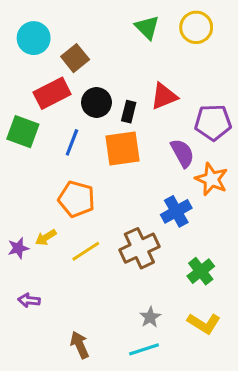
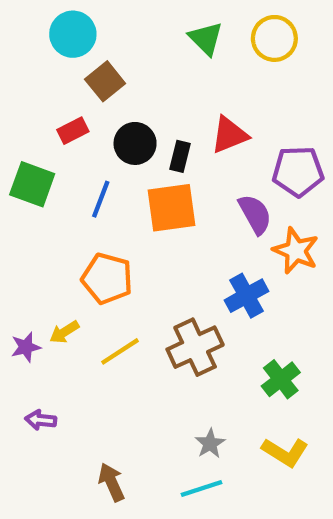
cyan circle: (34, 38) -> (73, 34), moved
red rectangle: (52, 93) -> (73, 131), size x0.6

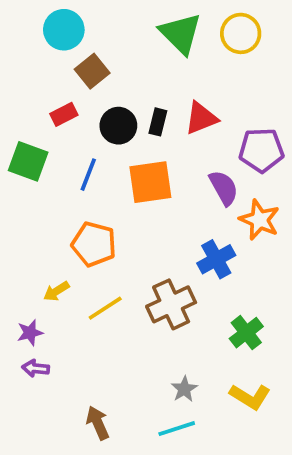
green triangle: (206, 38) -> (180, 33), size x1.4
black rectangle: (180, 156) -> (158, 122), moved
purple star: (26, 347) -> (30, 333), moved

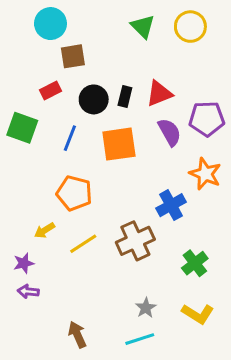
green triangle: (180, 33) -> (143, 27), size x0.7
brown square: (92, 71) -> (73, 56), turned 30
purple semicircle: (224, 188) -> (170, 132), moved

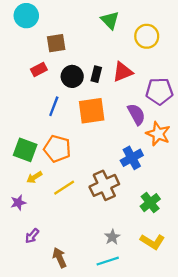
cyan circle: (50, 24) -> (26, 16), moved
yellow circle: (190, 27) -> (147, 36), moved
green square: (22, 128) -> (25, 150), moved
purple semicircle: (170, 132) -> (136, 114), moved
purple arrow: (28, 291) -> (32, 236), moved, turned -56

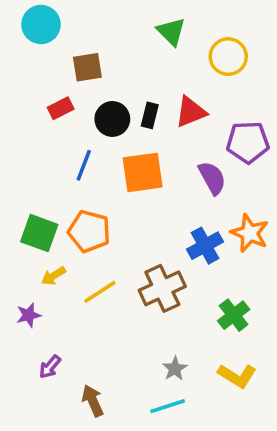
orange star: (158, 134) -> (250, 233), moved

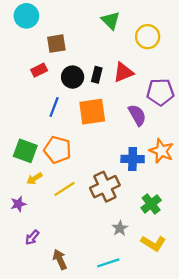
blue cross: (205, 246) -> (133, 159), turned 30
gray star: (175, 369) -> (120, 228), moved

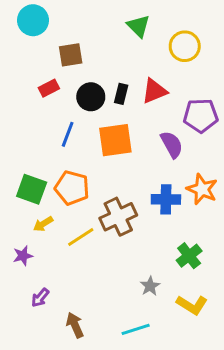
brown cross: (105, 187) -> (118, 217), moved

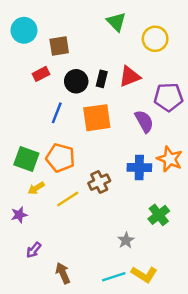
cyan circle: (33, 20) -> (24, 30), moved
brown cross: (118, 217) -> (99, 182), size x0.7
yellow L-shape: (192, 305) -> (144, 274), moved

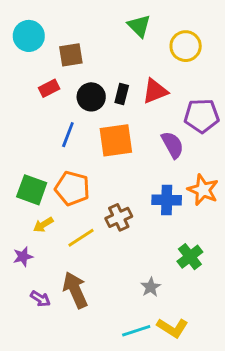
purple arrow: (34, 250) -> (40, 299), turned -98
brown arrow: (63, 273) -> (75, 290), moved, size x1.4

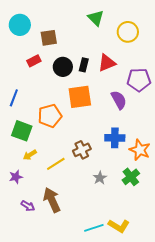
blue line: (68, 135) -> (14, 98), moved
orange pentagon: (72, 188) -> (50, 116), moved, turned -30
orange star: (203, 190) -> (140, 150), moved
gray star: (151, 287) -> (100, 178), moved

